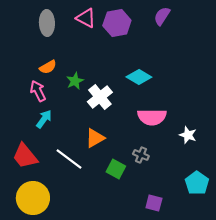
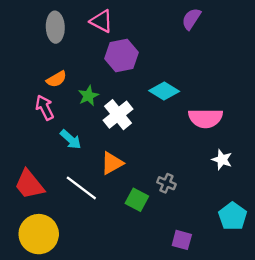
purple hexagon: (117, 23) -> (122, 55), moved
pink semicircle: (152, 117) -> (205, 118), moved
cyan arrow: (44, 119) -> (71, 139), moved, turned 96

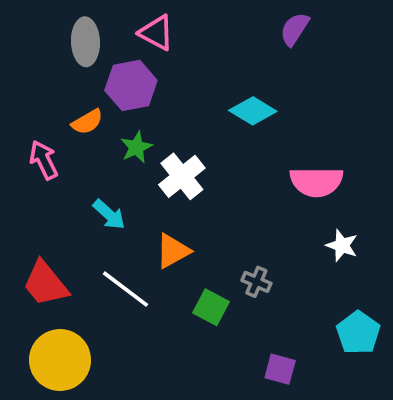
purple hexagon: (122, 55) -> (131, 85), moved
cyan diamond: (164, 91) -> (253, 111), moved
pink arrow: (45, 108) -> (44, 160), moved

